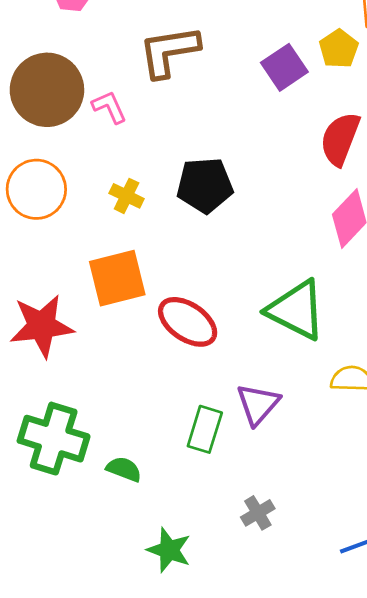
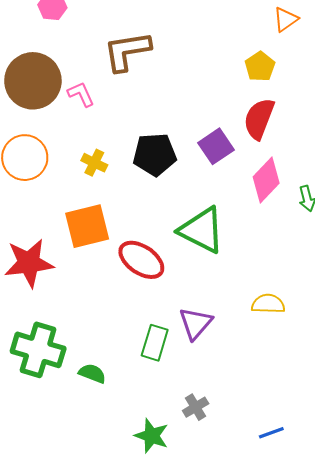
yellow pentagon: (339, 49) -> (260, 67), moved
purple square: (284, 67) -> (216, 146), moved
green triangle: (296, 310) -> (202, 230), moved
green star: (169, 550) -> (152, 436), moved

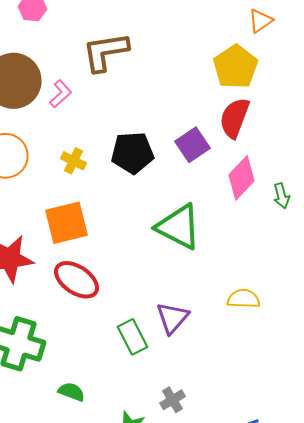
yellow pentagon: (260, 67) -> (236, 67), size x1.5
pink L-shape: (81, 94) -> (60, 94), turned 72
red ellipse: (141, 260) -> (76, 280), moved
green rectangle: (155, 343) -> (132, 337), turned -44
green semicircle: (92, 373) -> (72, 392), moved

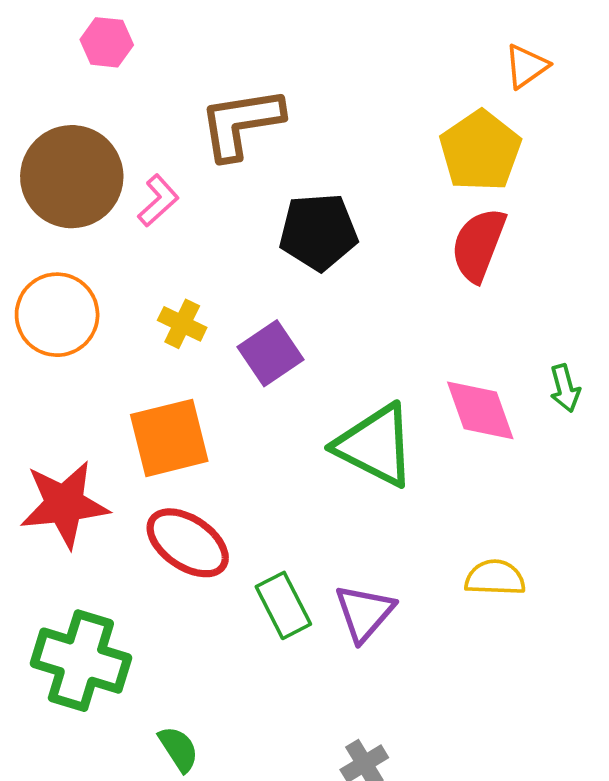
purple square: (192, 145) -> (270, 353), moved
black pentagon: (132, 153) -> (318, 232), moved
pink diamond: (242, 178) -> (480, 410), moved, turned -63
green rectangle: (132, 337) -> (283, 605), moved
green semicircle: (72, 392) -> (178, 749), turned 36

